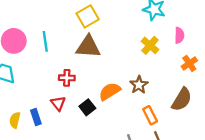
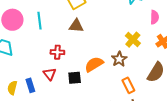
yellow cross: (150, 45) -> (133, 40), moved
brown triangle: (88, 47) -> (76, 26), size x0.7
black square: (87, 107) -> (75, 78), turned 32

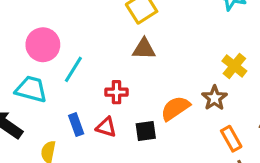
cyan line: (39, 21) -> (73, 69), moved, turned 42
red triangle: (50, 74) -> (106, 127), turned -32
blue rectangle: (30, 85) -> (76, 125), moved

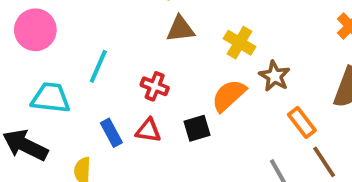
pink circle: (43, 45) -> (35, 30), moved
yellow cross: (234, 66) -> (240, 43), moved
red cross: (117, 92) -> (155, 86), turned 30

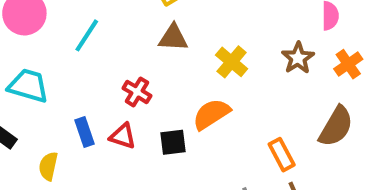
cyan line: (98, 66) -> (87, 35), moved
brown star: (275, 76) -> (298, 58), moved

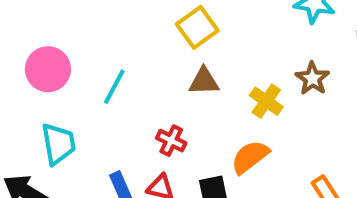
brown star: (298, 58) -> (312, 78), moved
cyan trapezoid: (28, 86) -> (58, 144), turned 69

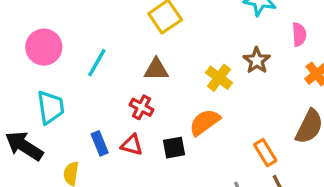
brown triangle: (204, 81) -> (156, 69), moved

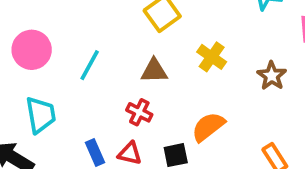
brown star: (257, 60) -> (272, 76), moved
yellow cross: (219, 78) -> (212, 57), moved

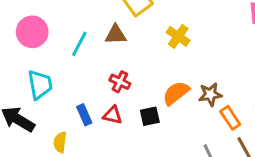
brown triangle: (154, 71) -> (116, 35), moved
brown star: (272, 76) -> (210, 94), moved, turned 30

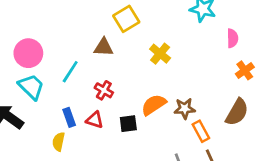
pink circle: (32, 32) -> (28, 53), moved
cyan line: (79, 44) -> (70, 72), moved
cyan trapezoid: (40, 85) -> (31, 87), turned -40
yellow semicircle: (60, 142) -> (59, 142), moved

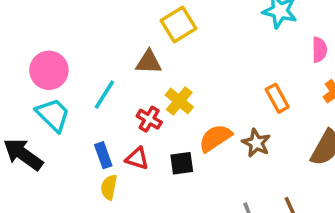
yellow cross: (160, 54) -> (179, 101), moved
brown star: (185, 109) -> (256, 143), turned 30
orange rectangle: (201, 131) -> (277, 98), moved
yellow semicircle: (59, 142) -> (109, 187), moved

